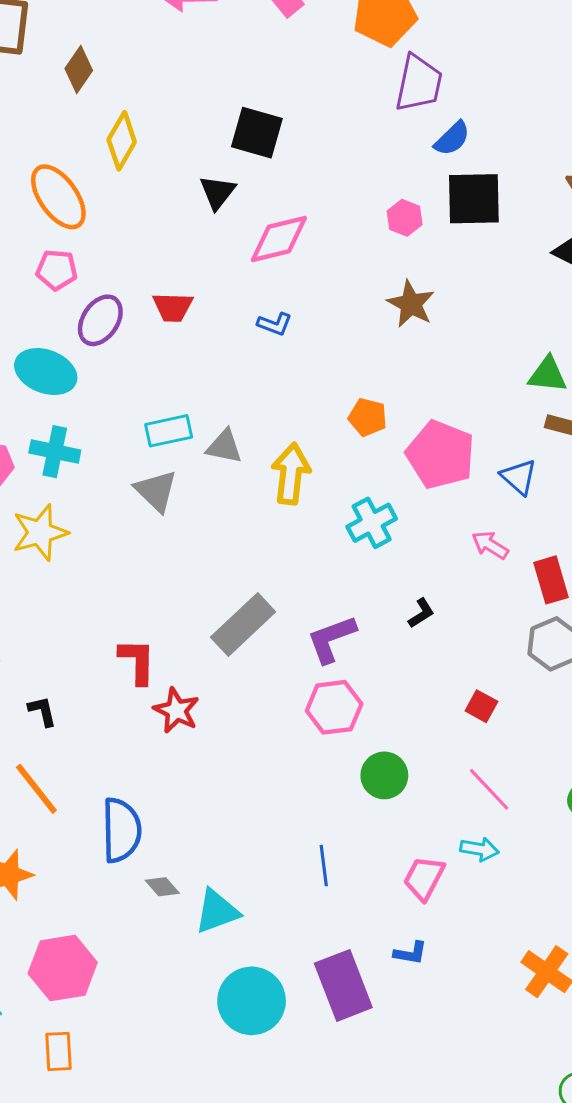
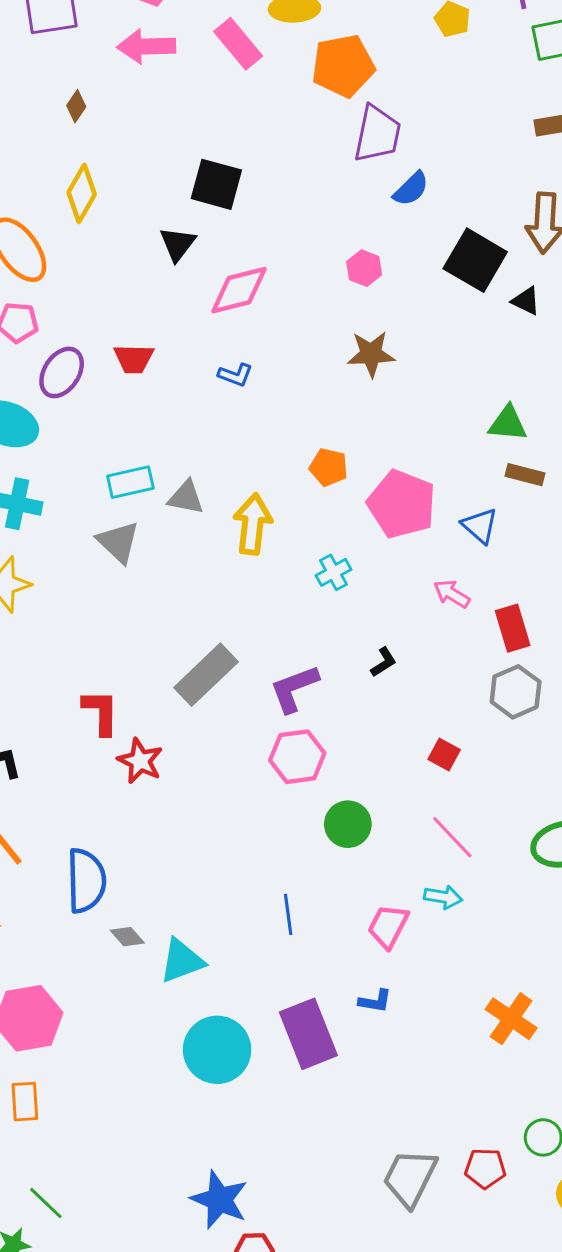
brown diamond: (79, 70) -> (76, 106), moved, size x0.7
black square: (474, 199) -> (475, 260), moved, turned 32
brown star: (411, 304) -> (371, 354), turned -30
cyan cross: (372, 523) -> (333, 572), size x0.7

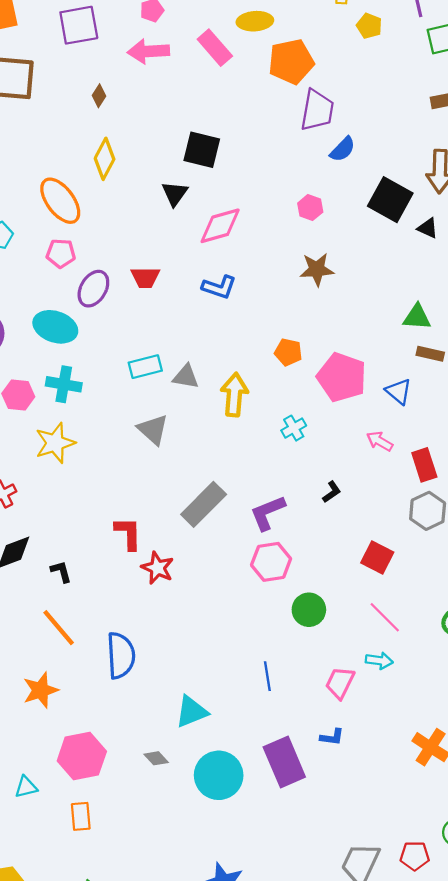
blue L-shape: (235, 375) -> (219, 287), size x1.4
gray triangle: (118, 542) -> (153, 430), moved
red square: (444, 754) -> (377, 558), size x1.4
gray diamond: (127, 937) -> (156, 758), moved

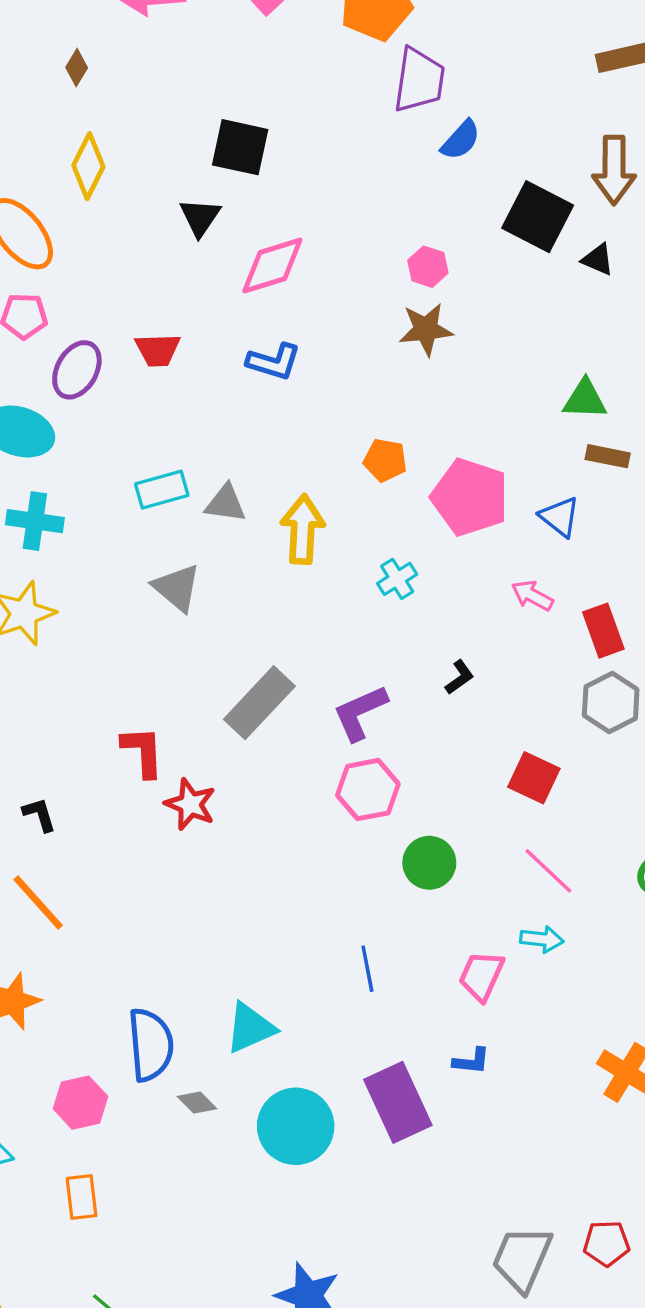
pink hexagon: (310, 208) -> (428, 267), moved
blue semicircle: (121, 655) -> (151, 1045), moved
pink hexagon: (82, 756) -> (80, 1103), size x0.7

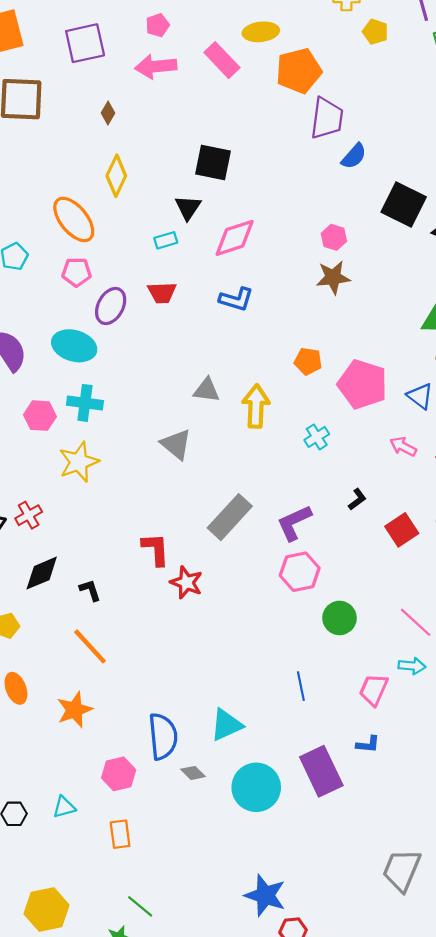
cyan rectangle: (162, 490) -> (166, 240), moved, size x0.7
red square: (534, 778) -> (402, 530), moved, turned 32

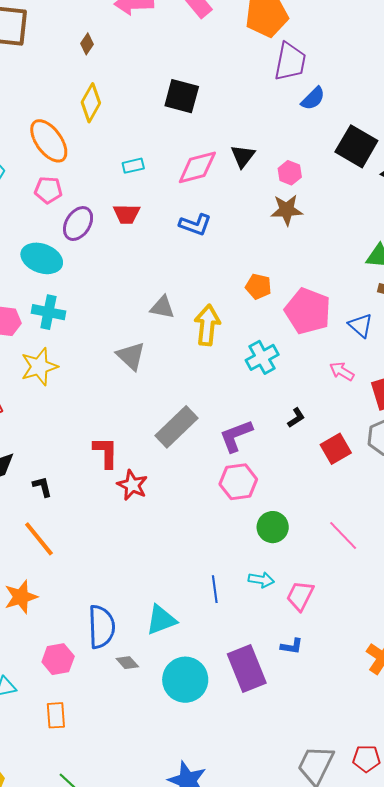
black triangle: (188, 208) -> (243, 156), moved
cyan cross: (317, 437) -> (262, 357), size x1.4
cyan arrow: (412, 666) -> (261, 580), moved
blue line: (301, 686) -> (215, 589), moved

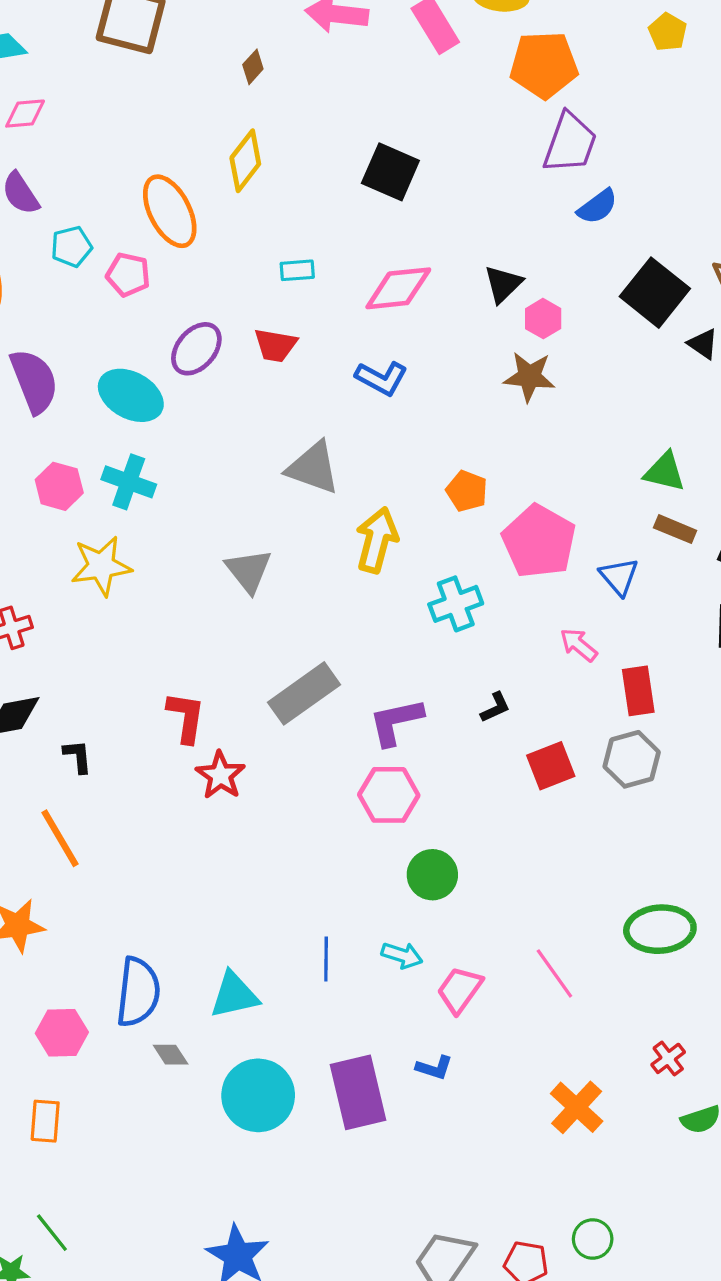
black triangle: (243, 156) -> (503, 284), moved
pink pentagon: (48, 190) -> (128, 275), moved
gray triangle: (162, 307) -> (313, 468), moved, size x1.4
pink line: (343, 536) -> (554, 973), moved

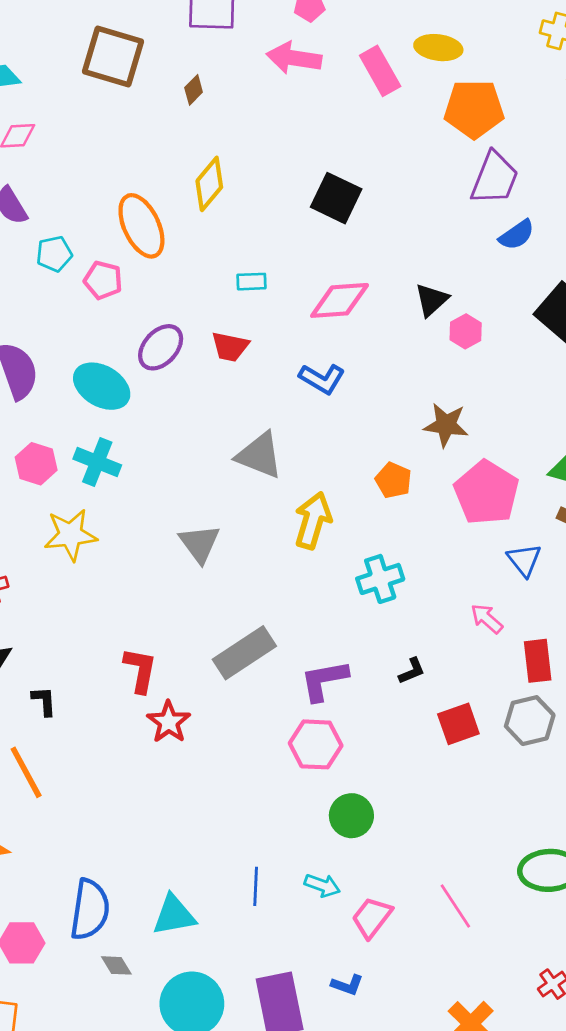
brown diamond: (253, 67) -> (194, 90), moved
brown star: (529, 377) -> (446, 425), moved
pink pentagon: (539, 541) -> (487, 493), moved

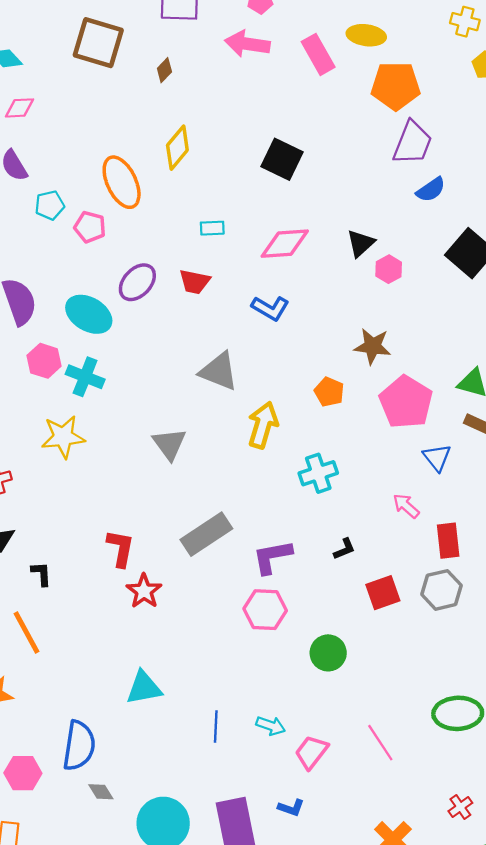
pink hexagon: (36, 464) -> (44, 361), moved
green circle: (351, 816) -> (328, 653), moved
cyan triangle: (174, 915) -> (144, 688), moved

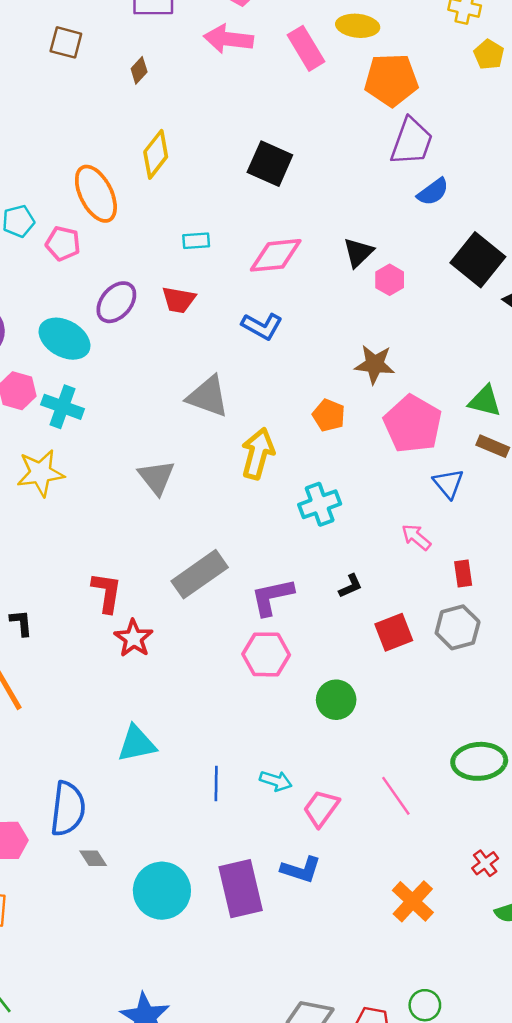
brown square: (98, 43) -> (66, 42), size x0.6
red rectangle: (448, 541) -> (463, 574), size x0.7
blue L-shape: (291, 808) -> (301, 870), size x1.4

